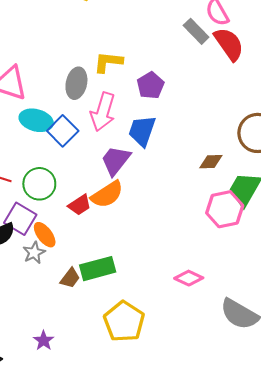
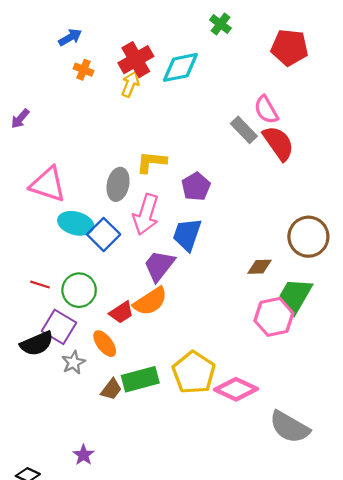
orange ellipse: (45, 235) -> (105, 344), moved
pink diamond: (189, 278) -> (236, 389), size x1.4
yellow pentagon: (124, 321) -> (194, 373), moved

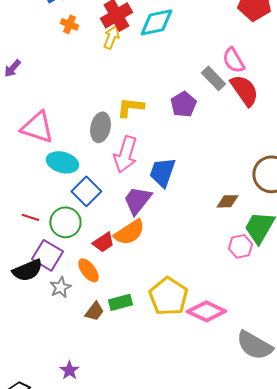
purple pentagon: (196, 187) -> (183, 104), moved
blue square: (104, 234) -> (86, 191), moved
pink hexagon: (274, 317) -> (240, 246), size x0.7
green rectangle: (140, 379) -> (120, 302), size x0.7

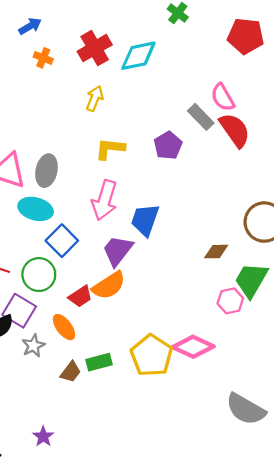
yellow arrow: (111, 37) -> (95, 98), moved
gray ellipse: (100, 127) -> (46, 171), moved
pink diamond: (206, 311) -> (193, 347), moved

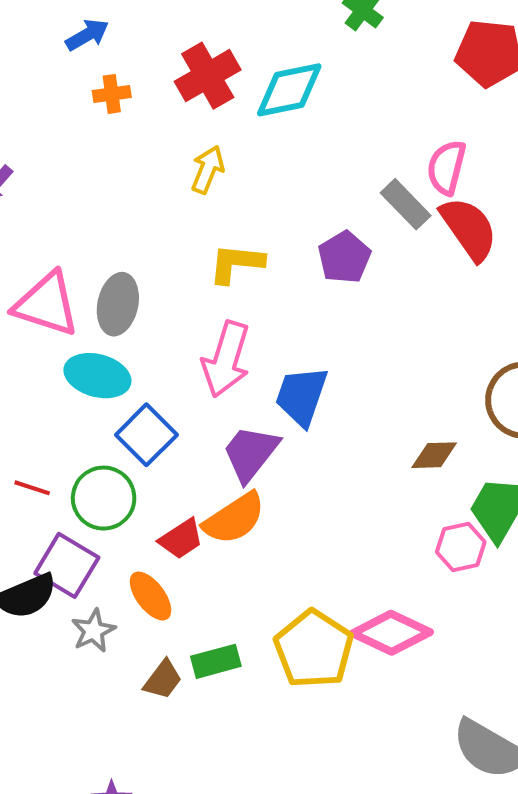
orange cross: (43, 58) -> (112, 94), turned -30
pink semicircle: (223, 97) -> (446, 167), turned 44

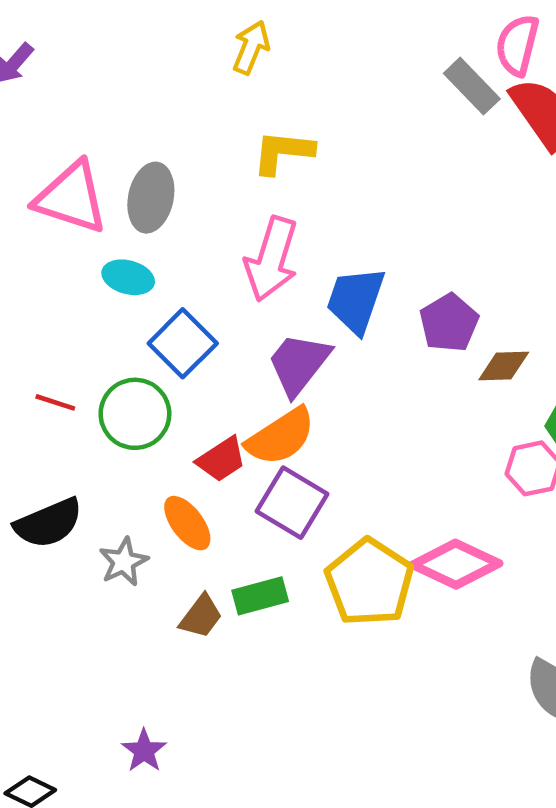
purple pentagon: (344, 257) -> (449, 323), moved
cyan ellipse: (97, 376) -> (128, 277), size x0.7
purple square: (67, 565) -> (292, 503), moved

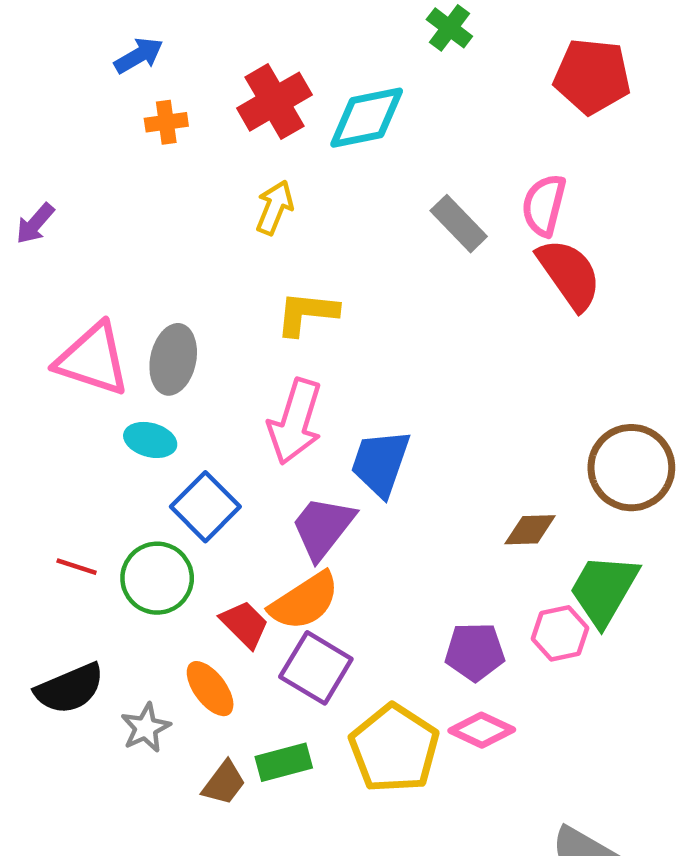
gray rectangle: (472, 86) -> (459, 224), moved
purple pentagon: (449, 323) -> (475, 652), moved, turned 30
red trapezoid: (221, 459) -> (245, 624), turned -102
pink diamond: (456, 564) -> (482, 730), size x0.7

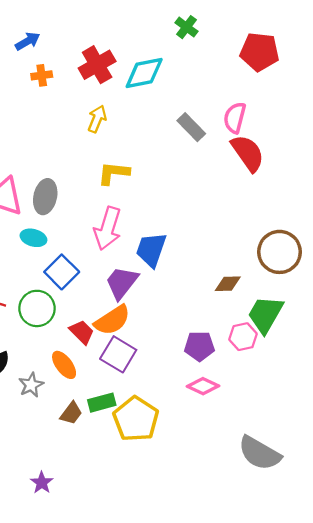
yellow pentagon: (394, 748) -> (136, 419), moved

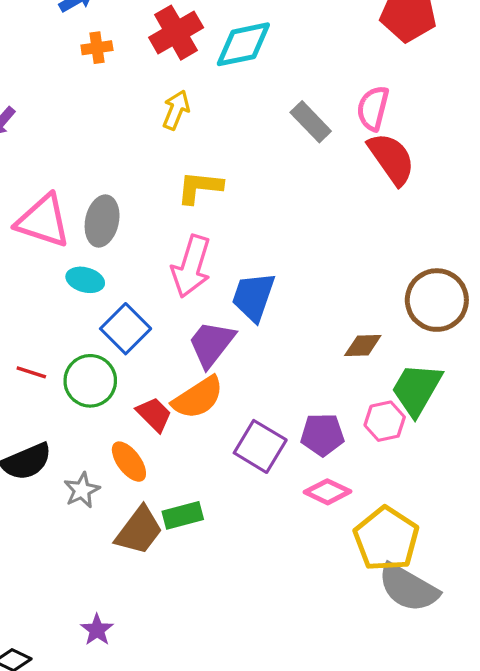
purple square: (118, 354) -> (260, 446), moved
brown trapezoid: (71, 413) -> (139, 531), size x1.5
yellow pentagon: (136, 419) -> (386, 539), moved

